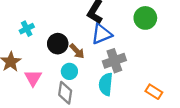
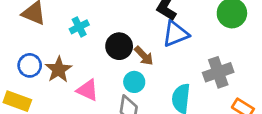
gray cross: (114, 61) -> (218, 72), moved
pink triangle: (33, 78) -> (87, 90), turned -36

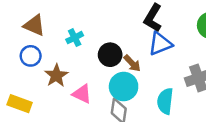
blue circle: (30, 65) -> (31, 56), moved
cyan circle: (134, 82) -> (124, 87), size x1.5

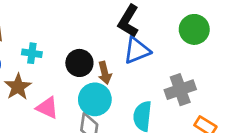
cyan cross: (75, 38) -> (32, 53), moved, turned 35
brown arrow: (132, 63) -> (105, 73), turned 30

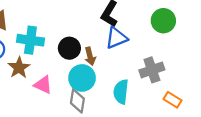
cyan cross: (32, 53) -> (30, 40), size x1.6

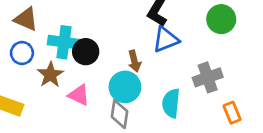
black circle: (69, 48) -> (86, 52), moved
orange rectangle: (173, 100) -> (232, 113), turned 36

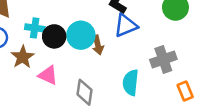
cyan cross: (64, 42) -> (35, 28), size x0.7
cyan circle: (125, 87) -> (81, 35), moved

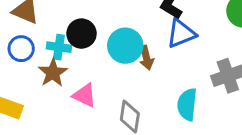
cyan cross: (35, 28) -> (59, 47), moved
black circle: (54, 36) -> (82, 34), moved

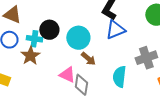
brown arrow: (146, 58) -> (88, 59), moved, turned -35
pink triangle: (85, 95) -> (67, 75), moved

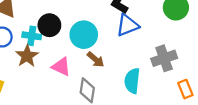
pink triangle: (67, 75) -> (61, 67), moved

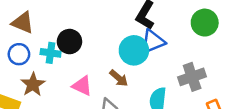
cyan circle: (84, 35) -> (134, 50), moved
brown star: (27, 56) -> (33, 84), moved

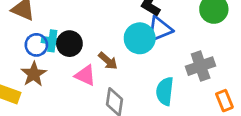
black circle: (69, 42) -> (69, 44), moved
blue circle: (19, 54) -> (36, 45), moved
brown arrow: (119, 78) -> (108, 61), moved

